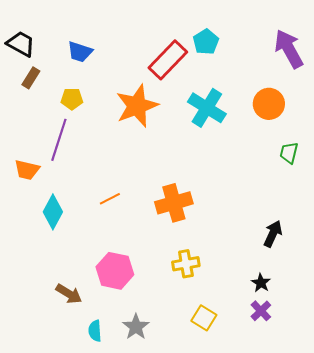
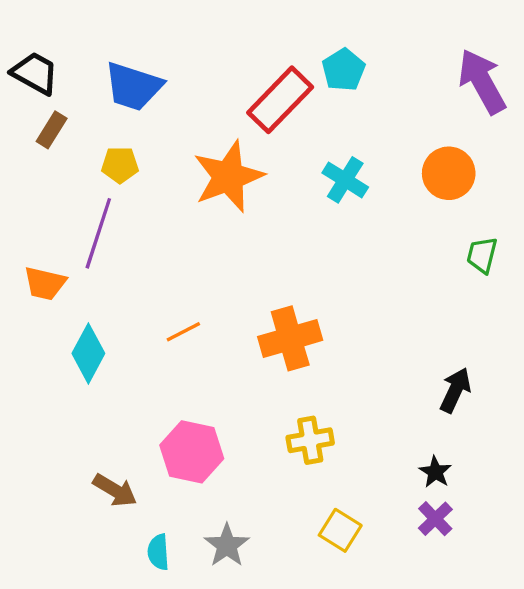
blue trapezoid: (80, 52) -> (133, 86), size x1.4
cyan cross: (207, 108) -> (345, 180), size x0.7

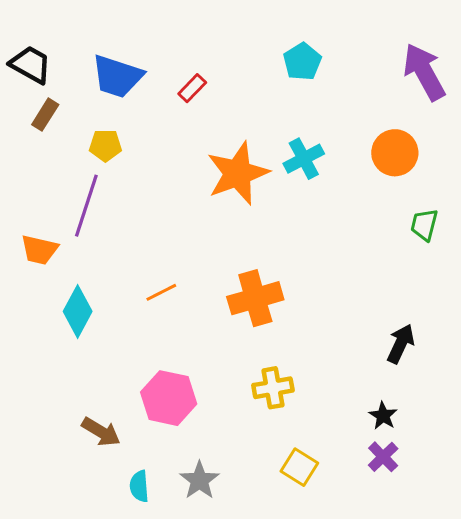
red rectangle: (280, 100) -> (192, 88), moved, size x0.5
orange star: (228, 177) -> (238, 173), moved
cyan cross: (345, 180) -> (304, 159), turned 30

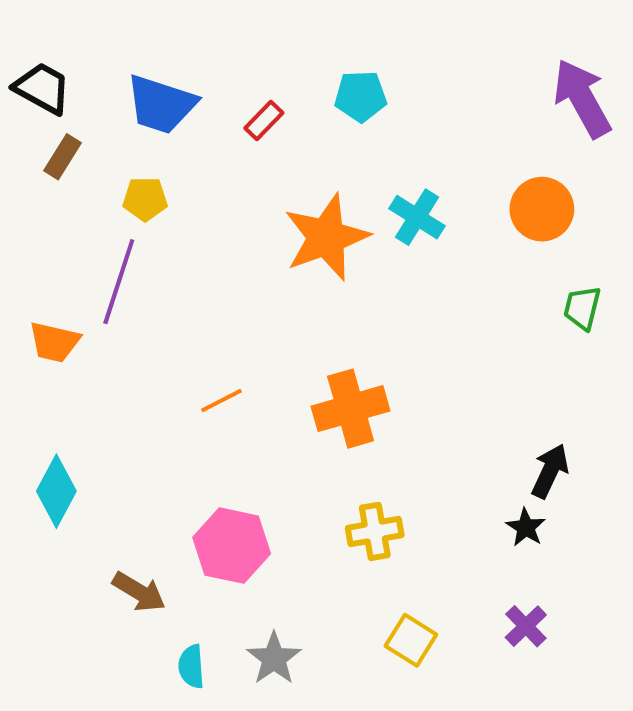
cyan pentagon: (302, 62) -> (361, 96), moved, turned 30
cyan cross: (304, 159) -> (417, 217), turned -30
cyan diamond: (78, 311) -> (56, 491), moved
black star: (383, 416) -> (526, 527), moved

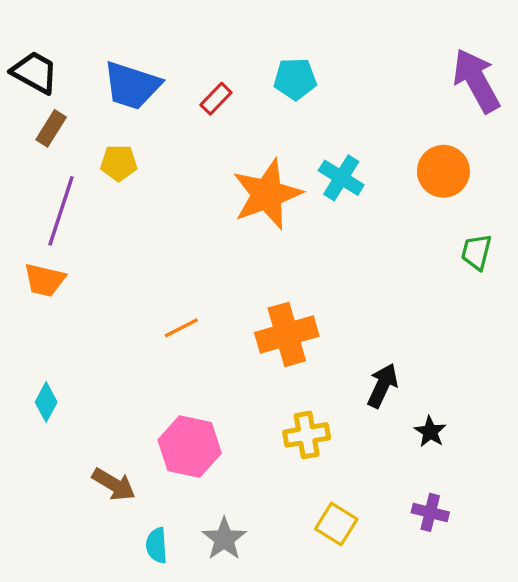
purple line: (119, 282) -> (61, 211), moved
black arrow: (550, 471) -> (382, 386), moved
cyan diamond: (56, 491) -> (46, 402), size x0.7
purple cross: (526, 626) -> (430, 512), turned -32

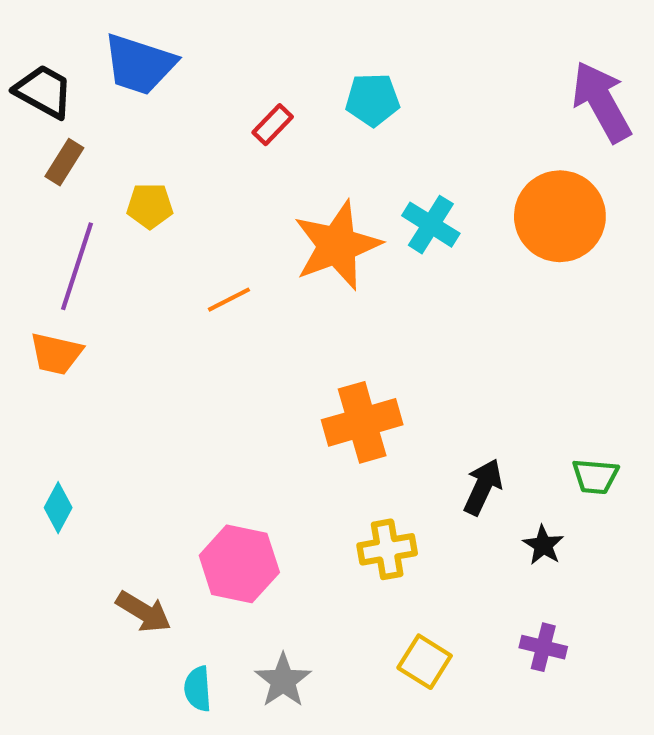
blue trapezoid: (132, 86) -> (139, 64), moved
orange circle: (443, 171) -> (560, 216), size x1.4
green trapezoid: (476, 252) -> (595, 476), moved, turned -99
orange line: (181, 328) -> (229, 300), moved

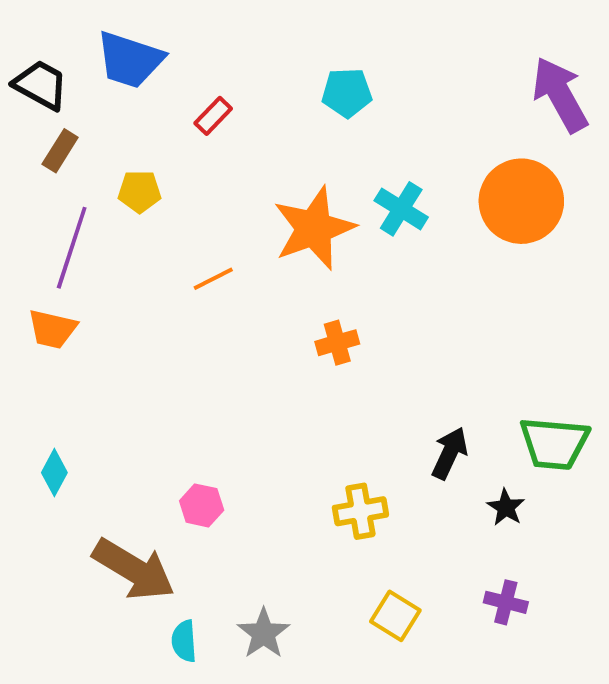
red rectangle: (273, 125) -> (213, 116), moved
orange cross: (362, 422) -> (337, 343), moved, size x0.6
green trapezoid: (595, 476) -> (554, 443), size x1.6
pink hexagon: (239, 564) -> (202, 505), moved, size x0.6
brown arrow: (144, 612) -> (134, 569), size x1.6

